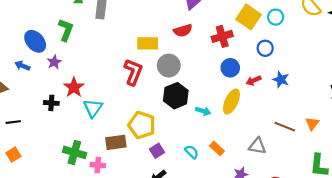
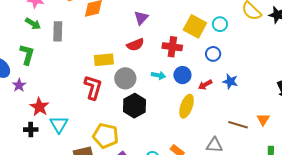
red cross: (222, 36) -> (172, 47), turned 30
black cross: (51, 103) -> (31, 130), moved
cyan arrow: (203, 111) -> (158, 75), moved

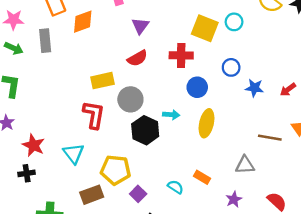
gray rectangle: (58, 31) -> (45, 41), moved
blue circle: (213, 54) -> (231, 67), moved
cyan arrow: (158, 75) -> (171, 115), moved
red arrow: (205, 85) -> (288, 90), moved
cyan triangle: (59, 124) -> (74, 153), moved

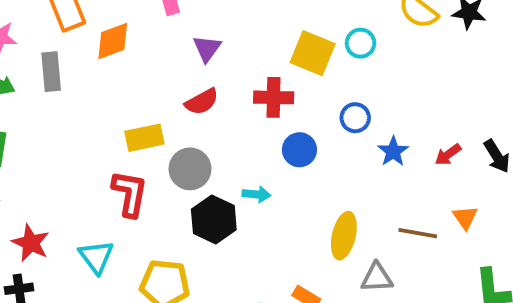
blue star: (254, 88) -> (393, 151), turned 30
yellow ellipse: (207, 123) -> (344, 236), moved

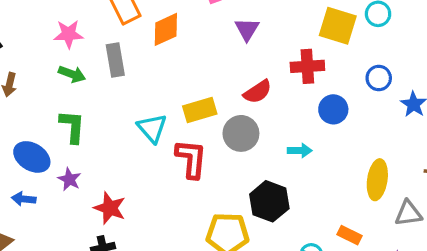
red semicircle: (202, 102) -> (258, 92), moved
black hexagon: (214, 219) -> (269, 201), moved
cyan triangle: (96, 257) -> (152, 128), moved

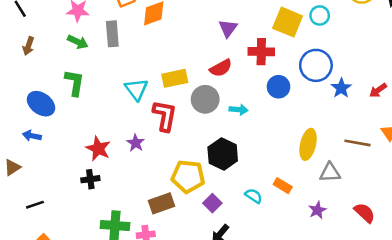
purple triangle: (247, 29) -> (228, 28), moved
blue circle: (379, 78) -> (316, 65), size x1.6
cyan arrow: (300, 151) -> (239, 110), moved
purple star: (69, 179) -> (136, 143), moved

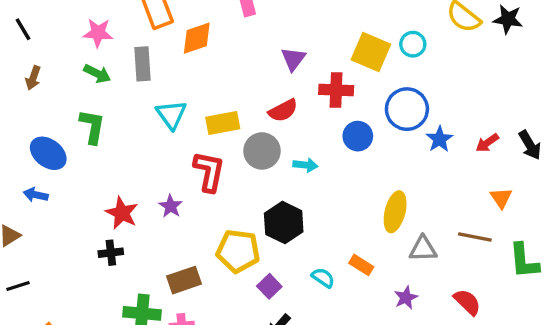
cyan triangle: (136, 89) -> (171, 115), moved
brown line: (358, 143) -> (475, 237), moved
brown rectangle: (161, 203) -> (184, 280), moved
black line: (35, 205) -> (18, 286), moved

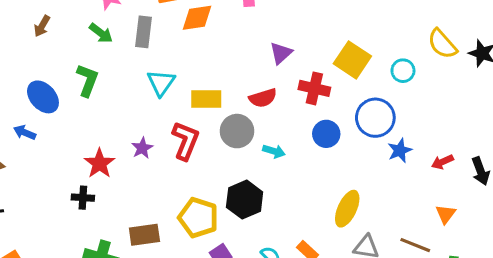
cyan circle: (413, 44) -> (403, 71), moved
purple star: (171, 206) -> (142, 148), moved

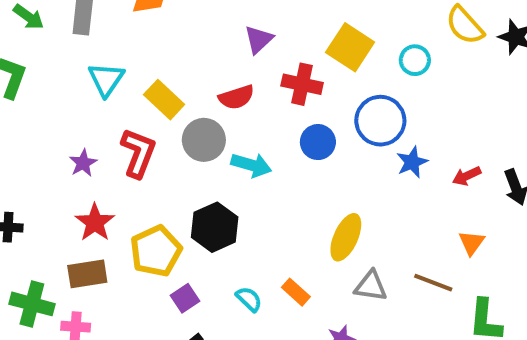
yellow rectangle: (206, 99) -> (164, 100), turned 44
cyan arrow: (274, 151) -> (251, 165), size x1.4
red star: (99, 163) -> (95, 222), moved
yellow pentagon: (198, 218) -> (156, 251), turned 30

